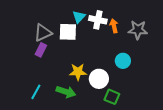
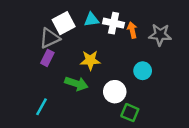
cyan triangle: (79, 17) -> (91, 20), turned 40
white square: (68, 32) -> (64, 23), moved, turned -30
yellow star: (78, 72) -> (90, 60), moved
green arrow: (66, 92) -> (76, 84), moved

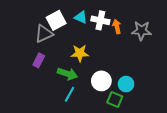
cyan triangle: (91, 20) -> (81, 17), turned 32
purple rectangle: (47, 58) -> (39, 60), moved
cyan circle: (143, 71) -> (126, 84), moved
cyan line: (41, 107) -> (70, 94), moved

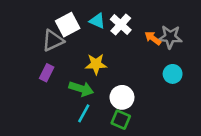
white cross: (100, 20) -> (121, 25), turned 30
orange arrow: (117, 27) -> (153, 38), moved, turned -40
cyan circle: (126, 84) -> (173, 74), moved
green square: (115, 99) -> (121, 120), moved

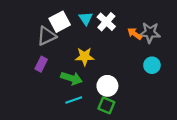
cyan triangle: (97, 21) -> (86, 18), turned 32
cyan line: (84, 113) -> (74, 100), turned 42

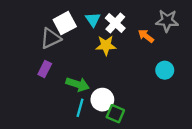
gray star: (150, 33) -> (167, 21), moved
yellow star: (85, 57) -> (106, 45), moved
white circle: (107, 86) -> (102, 100), moved
cyan line: (74, 100) -> (80, 108), turned -56

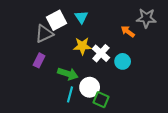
white cross: (115, 23) -> (101, 53), moved
yellow star: (106, 45) -> (82, 46), moved
cyan circle: (165, 70) -> (123, 61), moved

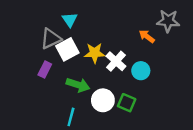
cyan triangle: (81, 17) -> (70, 20), moved
white square: (57, 20) -> (67, 49), moved
cyan line: (70, 94) -> (71, 117), moved
green square: (101, 100) -> (127, 103), moved

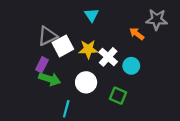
cyan triangle: (70, 20) -> (92, 15), moved
green arrow: (78, 85) -> (50, 79), moved
white circle: (103, 100) -> (86, 82), moved

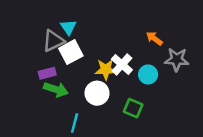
cyan triangle: (92, 15) -> (68, 27), moved
gray star: (157, 19) -> (177, 60), moved
yellow star: (88, 49) -> (106, 69), moved
purple rectangle: (42, 65) -> (47, 73), turned 48

